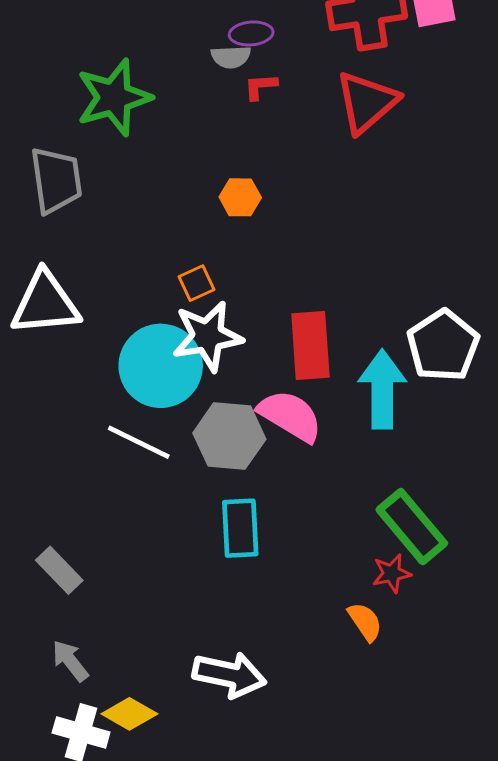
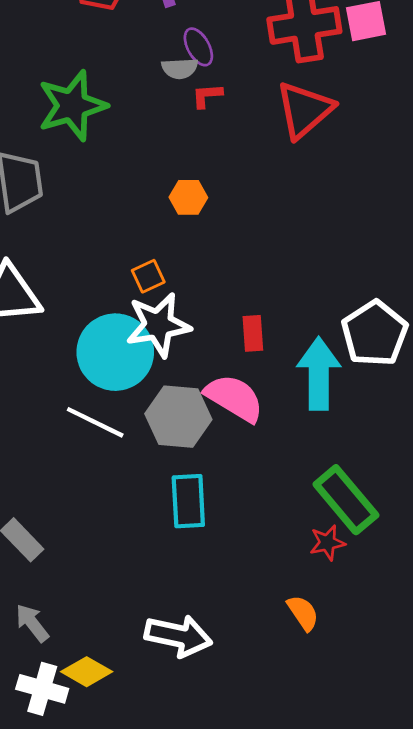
purple ellipse: (251, 33) -> (198, 47), turned 66
red rectangle: (310, 346) -> (253, 333), size x0.6
orange semicircle: (365, 622) -> (303, 613), moved

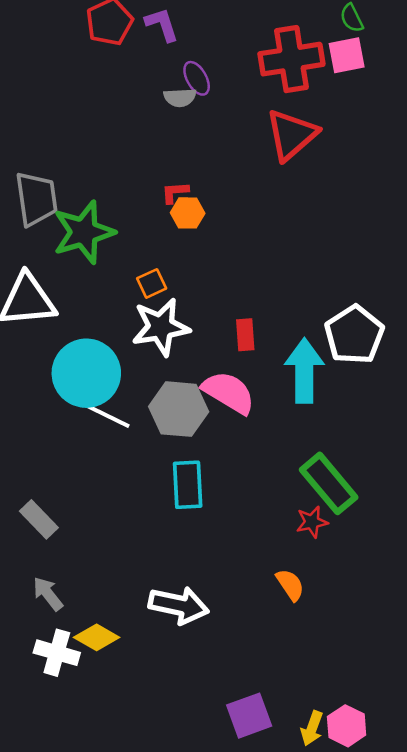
red L-shape: (207, 96) -> (175, 192), moved
green star: (72, 106) -> (84, 232), moved
cyan circle: (115, 352) -> (86, 373), moved

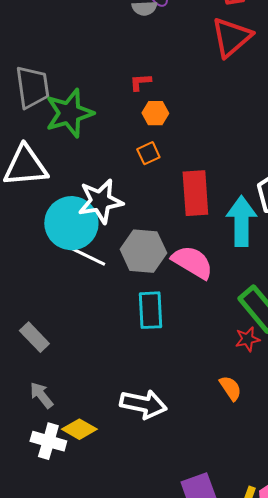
orange hexagon: (188, 213) -> (155, 113), moved
orange square: (152, 283) -> (148, 153), moved
white star: (161, 327) -> (100, 201), moved
red rectangle: (245, 335) -> (195, 193), size x1.8
pink semicircle: (229, 392) -> (192, 262), moved

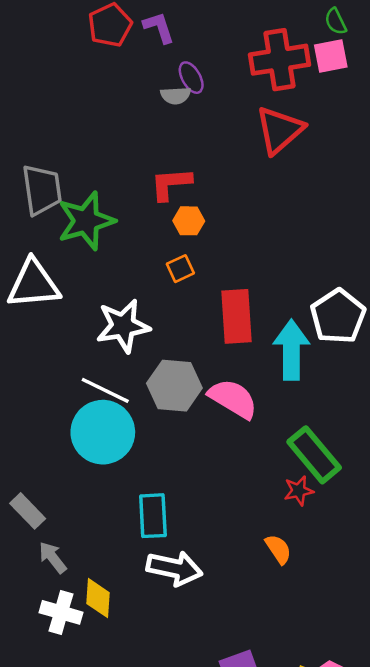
red L-shape: (140, 82) -> (171, 184), size x1.6
cyan circle: (71, 223) -> (103, 432), moved
cyan rectangle: (150, 310) -> (153, 516), moved
gray rectangle: (34, 337) -> (28, 511), moved
yellow diamond: (79, 429) -> (98, 598), turned 64

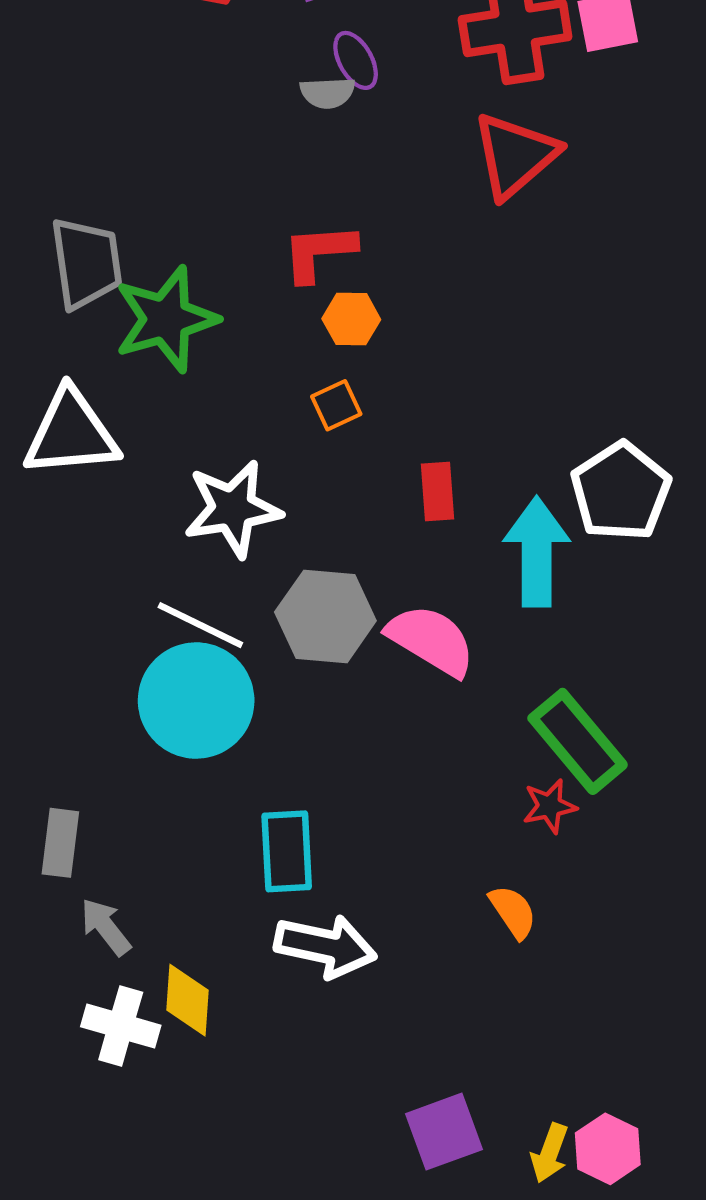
red rectangle: (237, 316) -> (438, 491), size x0.6
gray rectangle: (28, 511) -> (60, 843), turned 51

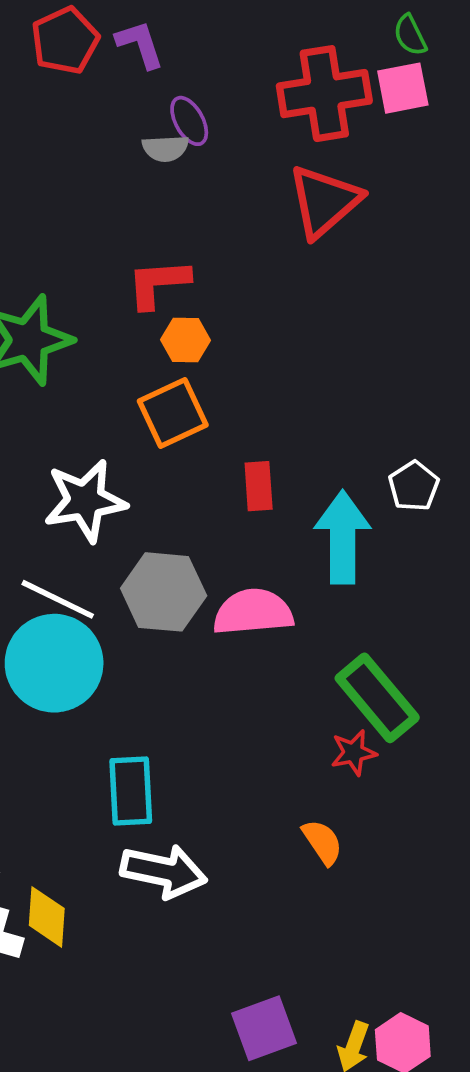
orange square: (336, 405) -> (173, 413), size x1.6
white pentagon: (621, 491) -> (414, 486), size x0.6
pink semicircle: (431, 640) -> (253, 612), turned -36

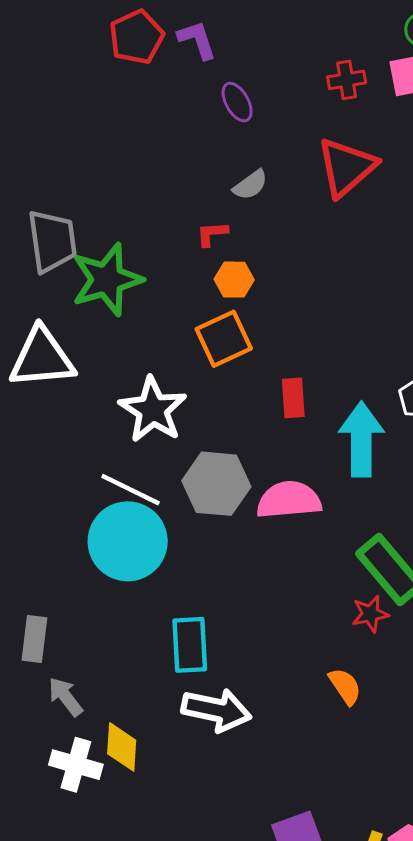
red cross: (324, 94) -> (347, 80), size x0.5
gray semicircle: (165, 148) -> (250, 185), moved, turned -33
red L-shape: (158, 283) -> (212, 234), size x0.6
white star: (85, 501) -> (153, 410), turned -30

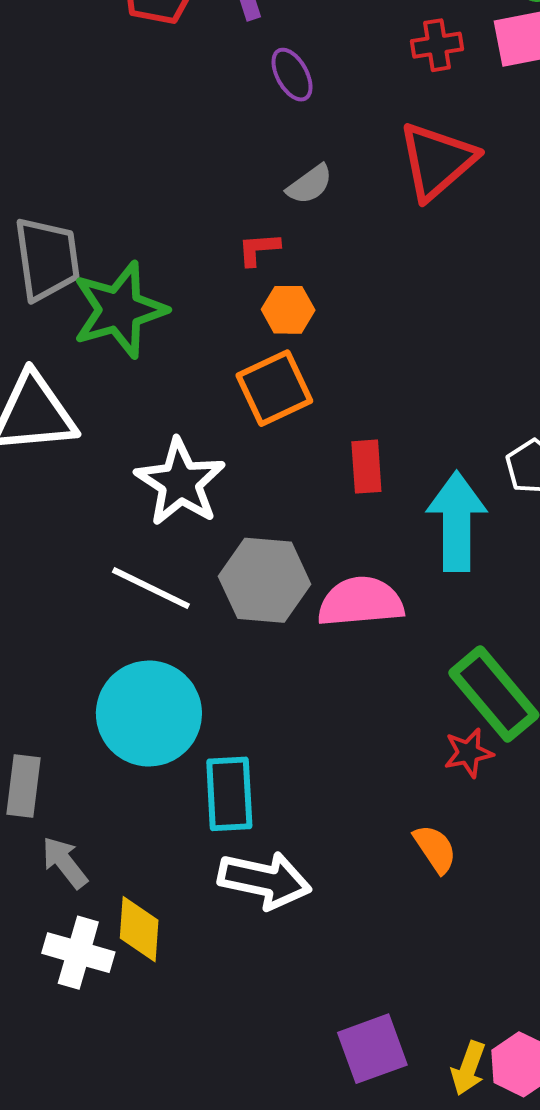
cyan circle: (128, 541) -> (149, 714), moved

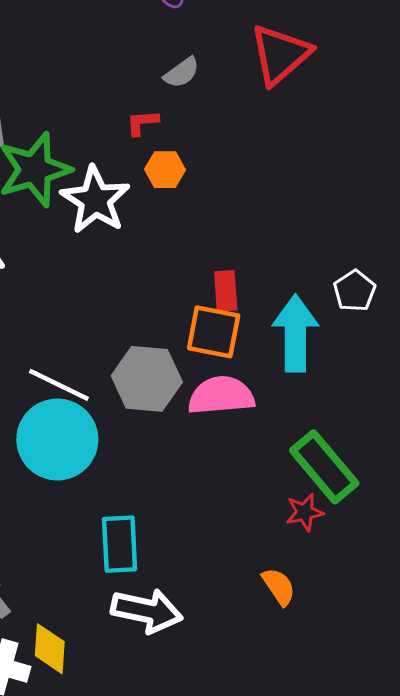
orange square: (274, 388) -> (214, 332), moved, turned 36
white star: (180, 482) -> (95, 200), moved
cyan circle: (149, 714) -> (57, 439), moved

